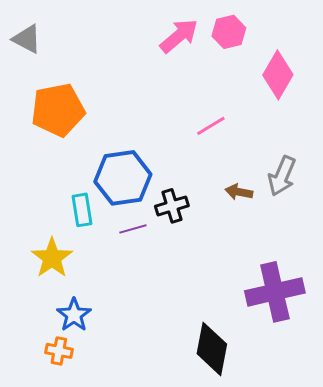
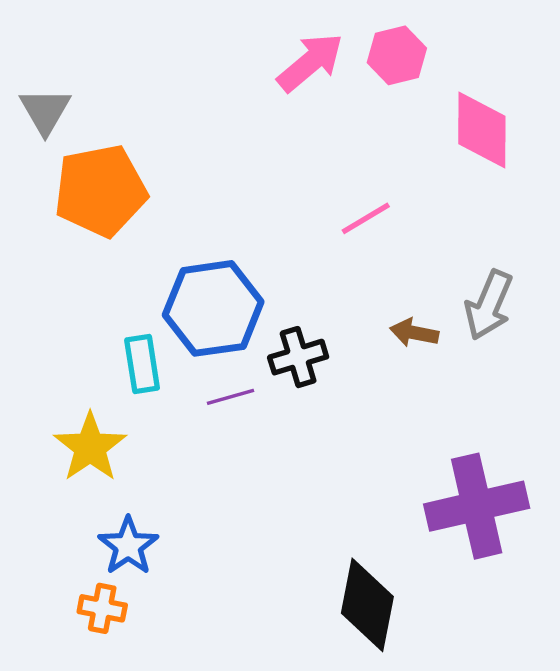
gray triangle: (27, 39) -> (45, 111), moved, turned 32
pink diamond: (278, 75) -> (482, 130), turned -30

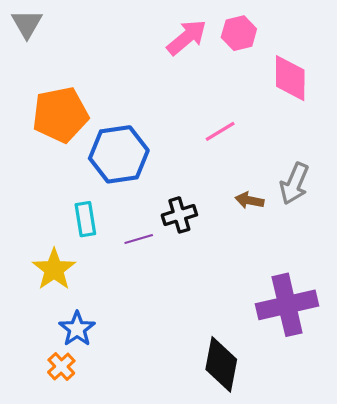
gray triangle: (45, 111) -> (27, 24), moved
blue hexagon: (213, 308) -> (119, 154), moved
orange cross: (102, 608) -> (61, 366), turned 36

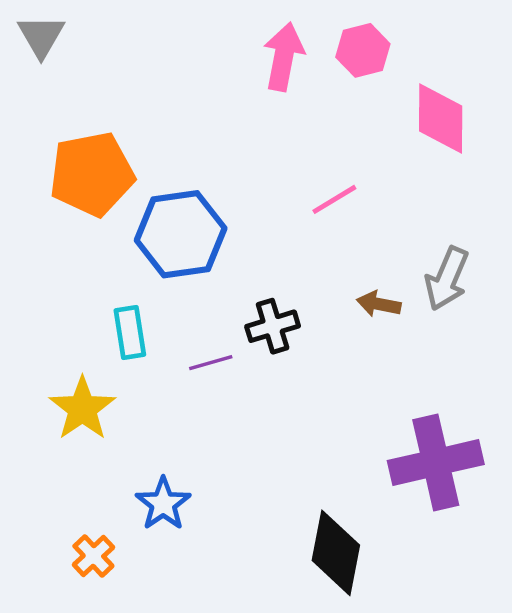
pink arrow: (187, 37) -> (284, 57), turned -39
blue star: (77, 329) -> (163, 504), moved

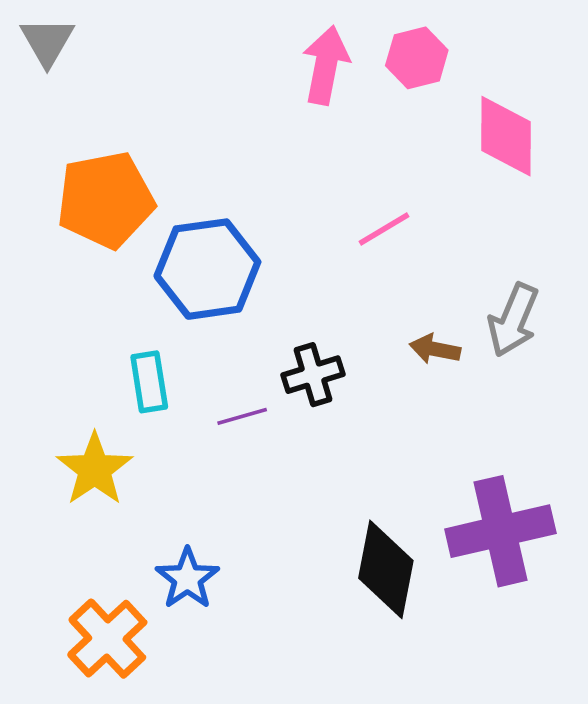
black diamond: (336, 553) -> (386, 569), moved
orange cross: (93, 556) -> (107, 639), size x1.6

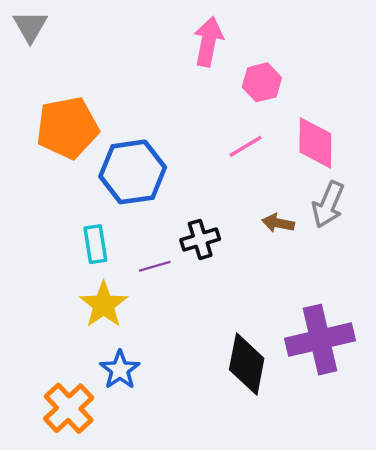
pink hexagon: (417, 58) -> (262, 82), moved
pink diamond: (506, 136) -> (315, 143), moved
yellow star: (95, 469) -> (104, 305), moved

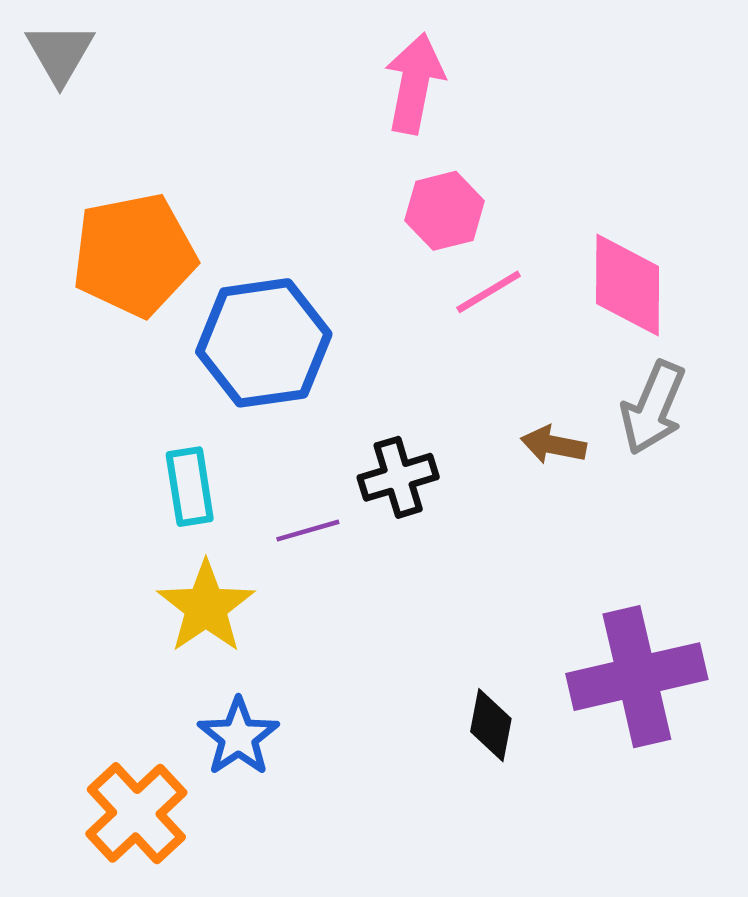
pink hexagon: (262, 82) -> (445, 211), moved
black diamond: (247, 364) -> (491, 725), size x0.6

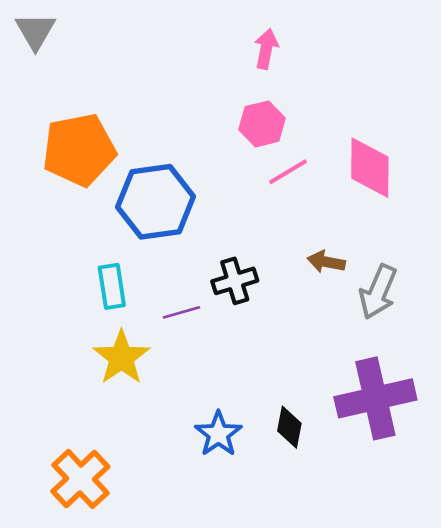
pink arrow: (414, 83) -> (266, 49), moved, size x0.7
gray arrow: (653, 408) -> (378, 292), moved
blue star: (238, 737) -> (218, 434), moved

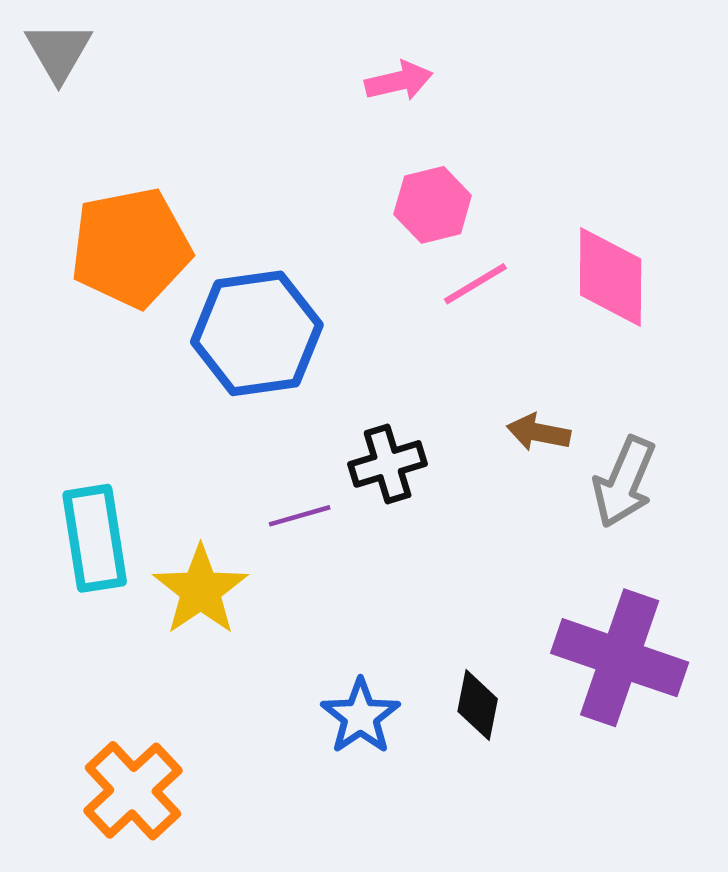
pink arrow: (266, 49) -> (399, 81), moved, turned 66
cyan rectangle: (112, 286) -> (95, 538), moved, size x1.4
purple cross: (375, 398) -> (620, 658), turned 32

